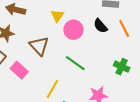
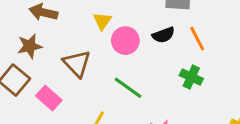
black semicircle: (100, 26) -> (163, 35), turned -70
green cross: (122, 67) -> (191, 77), moved

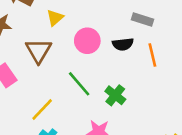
yellow triangle: (102, 21) -> (55, 18), moved
green cross: (191, 77) -> (115, 95), moved

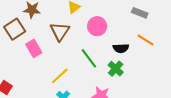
black semicircle: (123, 44) -> (121, 48), moved
orange line: (152, 55) -> (146, 40), turned -48

